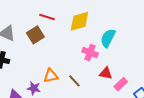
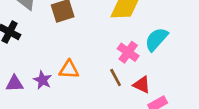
brown line: (74, 81) -> (116, 78), moved

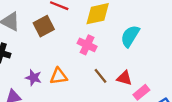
pink cross: (128, 52) -> (87, 45), moved
purple star: (42, 80) -> (33, 78), moved

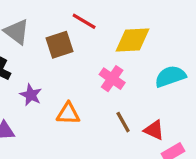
cyan semicircle: (130, 36) -> (170, 76), turned 30
purple star: (33, 78) -> (31, 95), moved

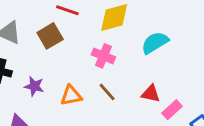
brown line: (123, 122) -> (107, 92), moved

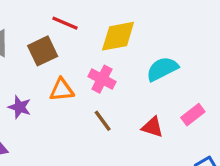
orange triangle: (71, 96) -> (62, 90), moved
pink rectangle: (172, 110) -> (193, 115), moved

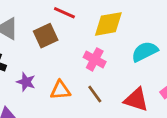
orange triangle: (62, 90) -> (60, 90), moved
red triangle: (153, 127) -> (136, 100), size x1.4

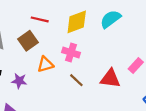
cyan semicircle: (145, 52) -> (110, 19), moved
orange triangle: (60, 90) -> (45, 64), moved

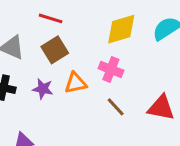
red line: (40, 19) -> (51, 18), moved
purple star: (19, 81) -> (43, 89), moved

